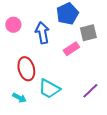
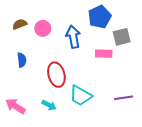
pink rectangle: (71, 49) -> (104, 54), turned 35
purple line: (90, 91) -> (124, 98), turned 36

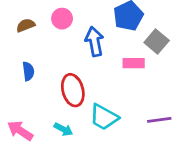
pink circle: (43, 28) -> (62, 19), moved
gray square: (122, 37) -> (157, 42), turned -36

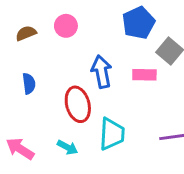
blue arrow: (94, 42) -> (101, 72), moved
cyan trapezoid: (104, 117) -> (112, 134), turned -116

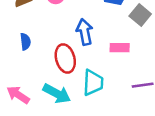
pink rectangle: (144, 75) -> (120, 48), moved
cyan arrow: (67, 147) -> (57, 94), size x1.6

